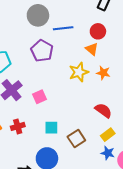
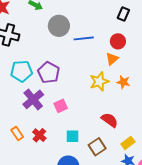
orange triangle: (92, 49) -> (112, 59), turned 40
purple pentagon: (42, 51) -> (49, 73), moved
red semicircle: (103, 110) -> (110, 120), moved
red cross: (18, 126) -> (39, 135), turned -32

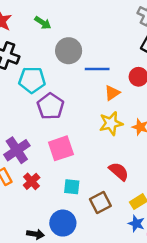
orange triangle: (112, 59) -> (112, 93), moved
cyan pentagon: (22, 71) -> (32, 80), moved
purple cross: (33, 99) -> (17, 150), moved
pink square: (61, 106) -> (61, 148), size x1.5

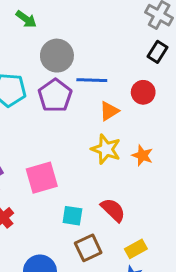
purple pentagon: (50, 106) -> (55, 96), moved
yellow star: (111, 123) -> (106, 149), turned 30
cyan square: (72, 187) -> (72, 216), moved

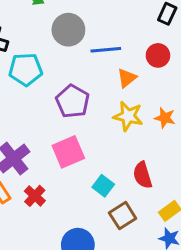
purple pentagon: (55, 96) -> (73, 101), moved
red semicircle: (113, 210) -> (143, 175), turned -144
cyan square: (72, 216) -> (103, 186), turned 35

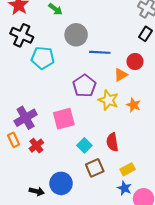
orange triangle: (127, 78) -> (121, 75), moved
purple pentagon: (73, 101) -> (84, 86), moved

